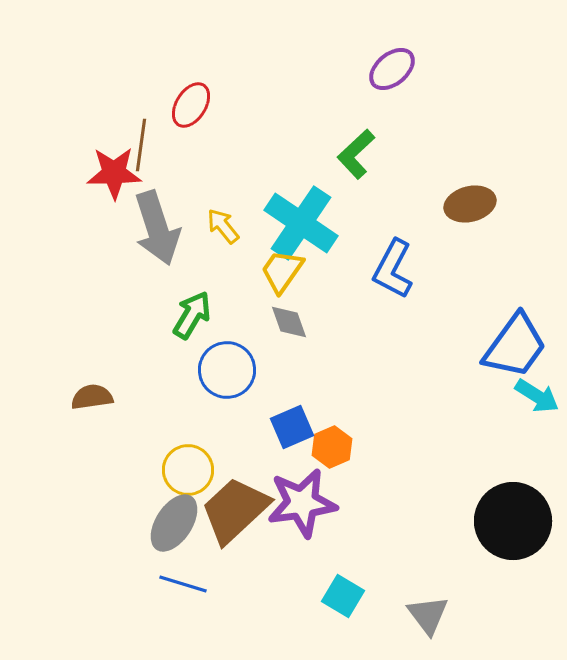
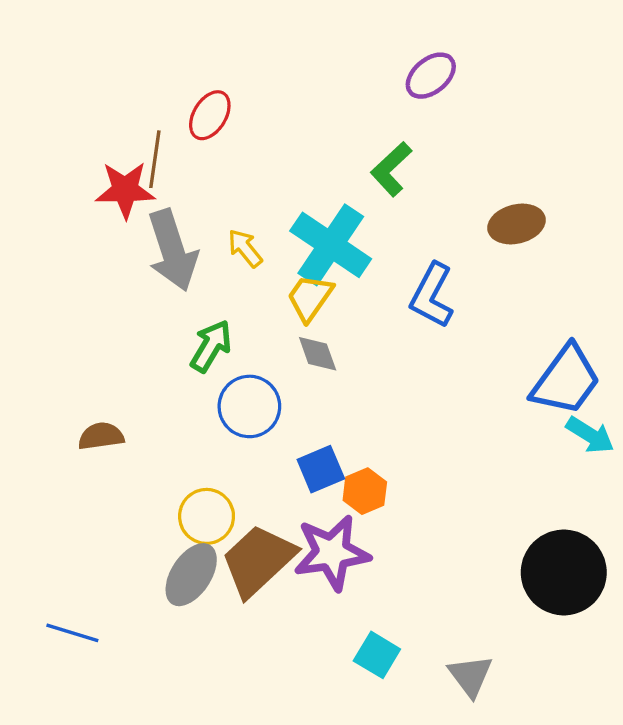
blue line: (183, 584) -> (72, 633), moved

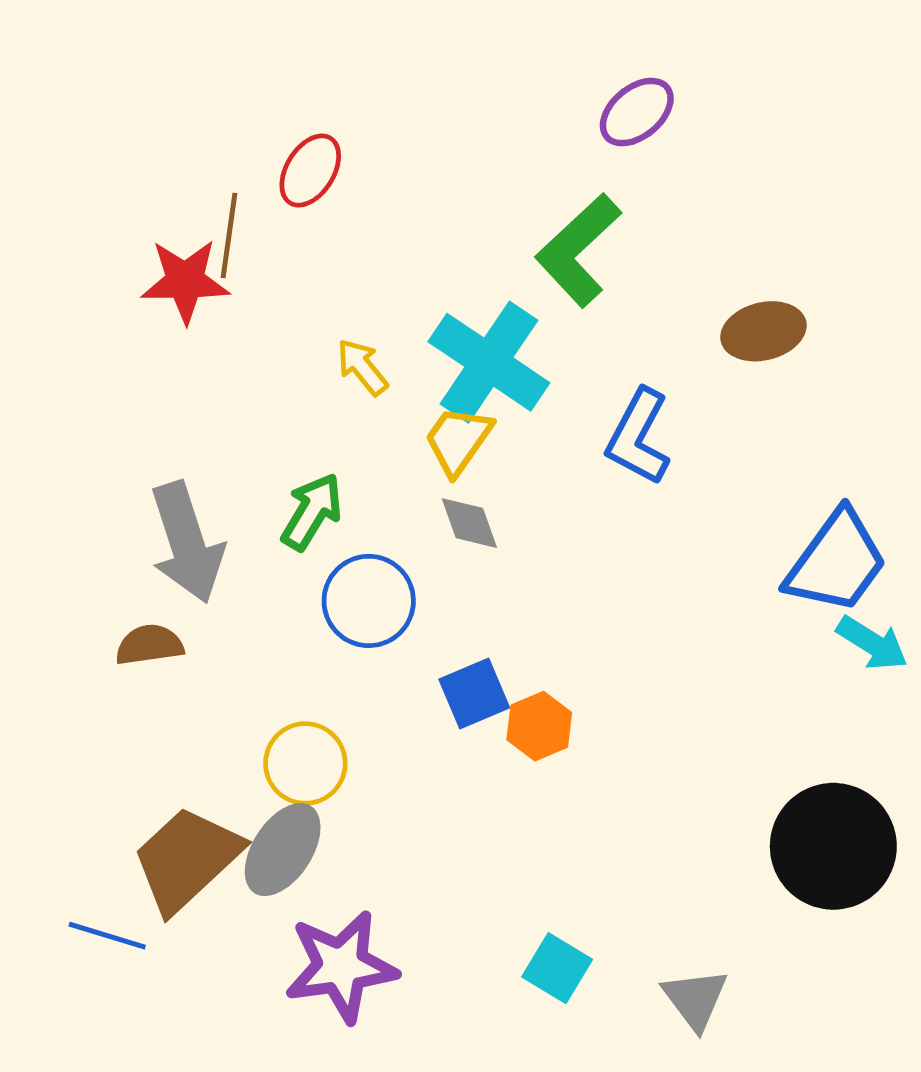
green L-shape: (391, 169) -> (578, 250), size x1.4
gray arrow: (172, 250) -> (187, 542), moved
purple star: (332, 553) -> (341, 966), moved
brown trapezoid: (258, 560) -> (187, 859), moved

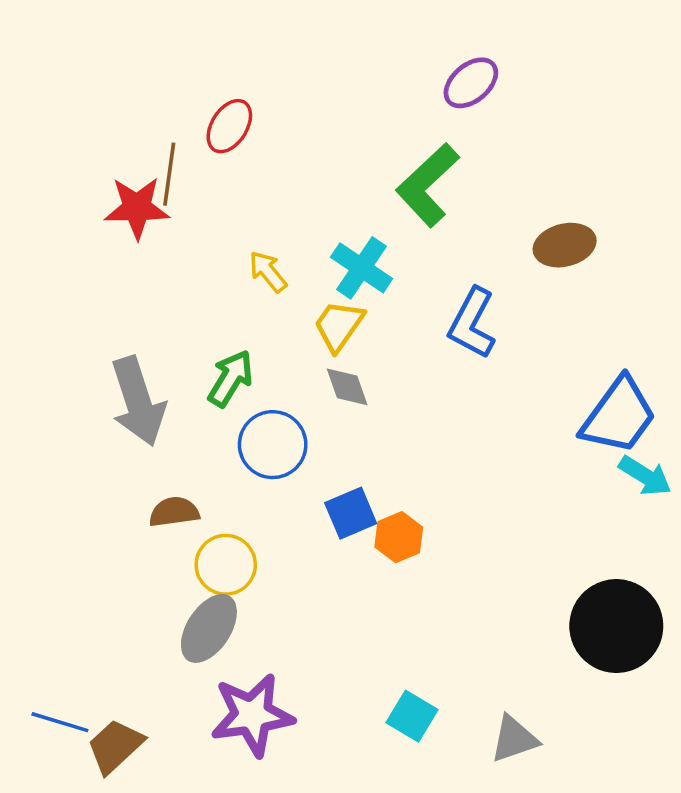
cyan cross: (489, 362) -> (362, 268), size x0.7
brown semicircle: (149, 645) -> (174, 512), moved
brown trapezoid: (187, 859) -> (115, 746), moved, size x0.7
blue line: (107, 936) -> (60, 722), moved
gray triangle: (695, 999) -> (514, 739), turned 48

